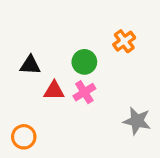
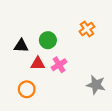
green circle: (84, 62) -> (48, 40), moved
orange circle: (24, 137) -> (27, 89), moved

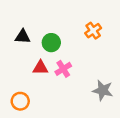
black triangle: (21, 46) -> (23, 37), moved
orange circle: (27, 89) -> (20, 101), moved

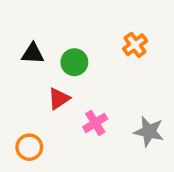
red triangle: (41, 68) -> (59, 99), turned -35
pink cross: (63, 69) -> (95, 123), moved

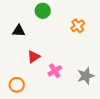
green circle: (74, 62) -> (43, 11), moved
gray star: (149, 132) -> (86, 76), turned -30

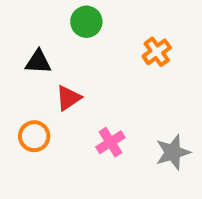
red triangle: (34, 57) -> (68, 98), moved
orange circle: (17, 85) -> (34, 136), moved

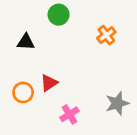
red triangle: (68, 98) -> (49, 83), moved
pink cross: (110, 142) -> (69, 114), moved

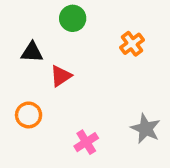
red triangle: (49, 83) -> (61, 76), moved
gray star: (117, 103) -> (146, 129), turned -30

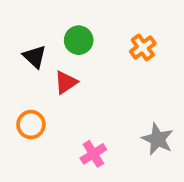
green circle: (73, 18) -> (79, 40), moved
black triangle: (32, 52) -> (35, 57), turned 40

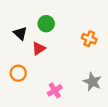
orange cross: (143, 47) -> (89, 39), moved, turned -32

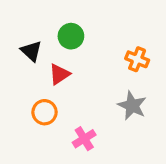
orange circle: (18, 73) -> (45, 112), moved
gray star: (92, 82) -> (132, 106), moved

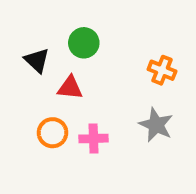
red triangle: (59, 74) -> (70, 88), turned 40
pink cross: (84, 139) -> (94, 139), moved, turned 30

